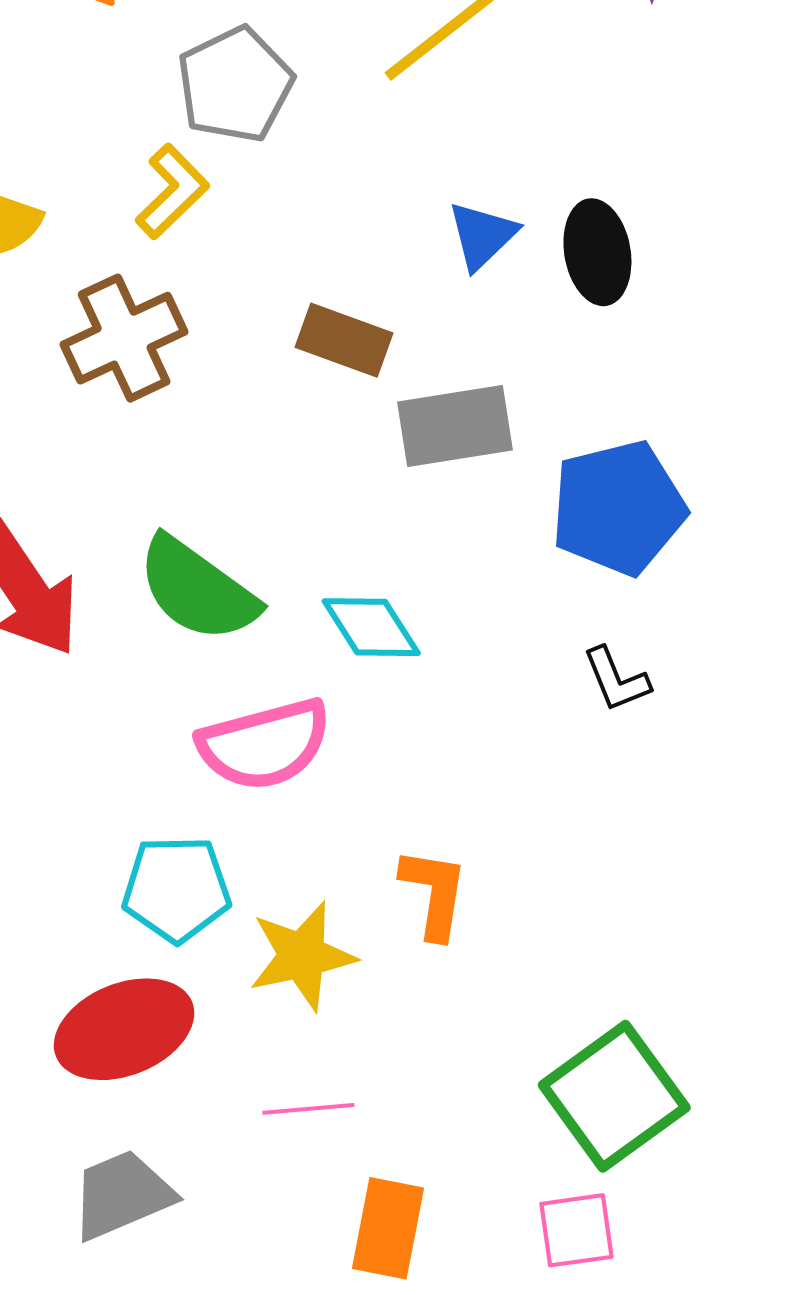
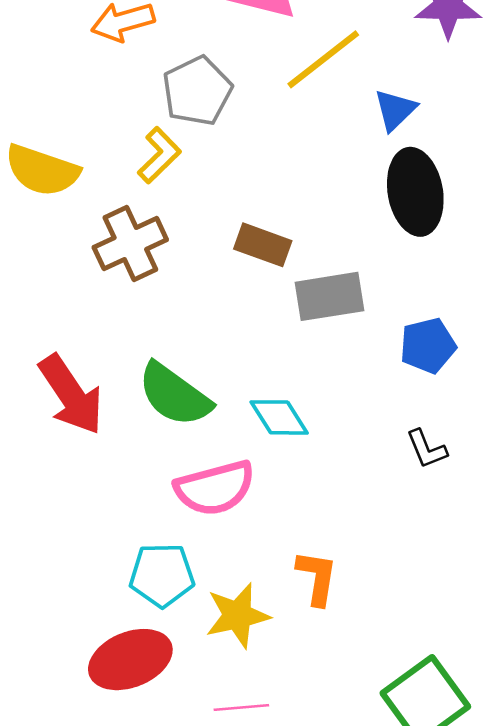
blue triangle: (482, 235) -> (395, 110), moved
black ellipse: (597, 252) -> (415, 192), size x1.4
blue pentagon: (618, 508) -> (428, 346), size x0.7

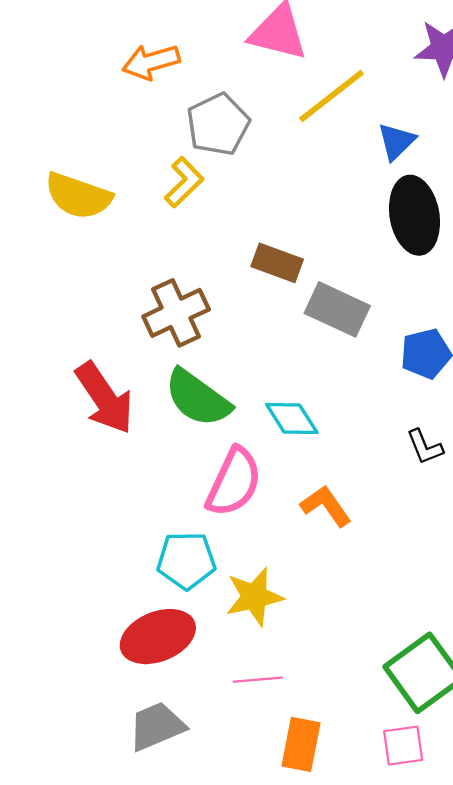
brown cross: (130, 243) -> (176, 313), moved
gray rectangle: (330, 296) -> (337, 309), turned 34
pink semicircle: (215, 488) -> (234, 482), turned -50
orange L-shape: (317, 578) -> (326, 506), moved, turned -44

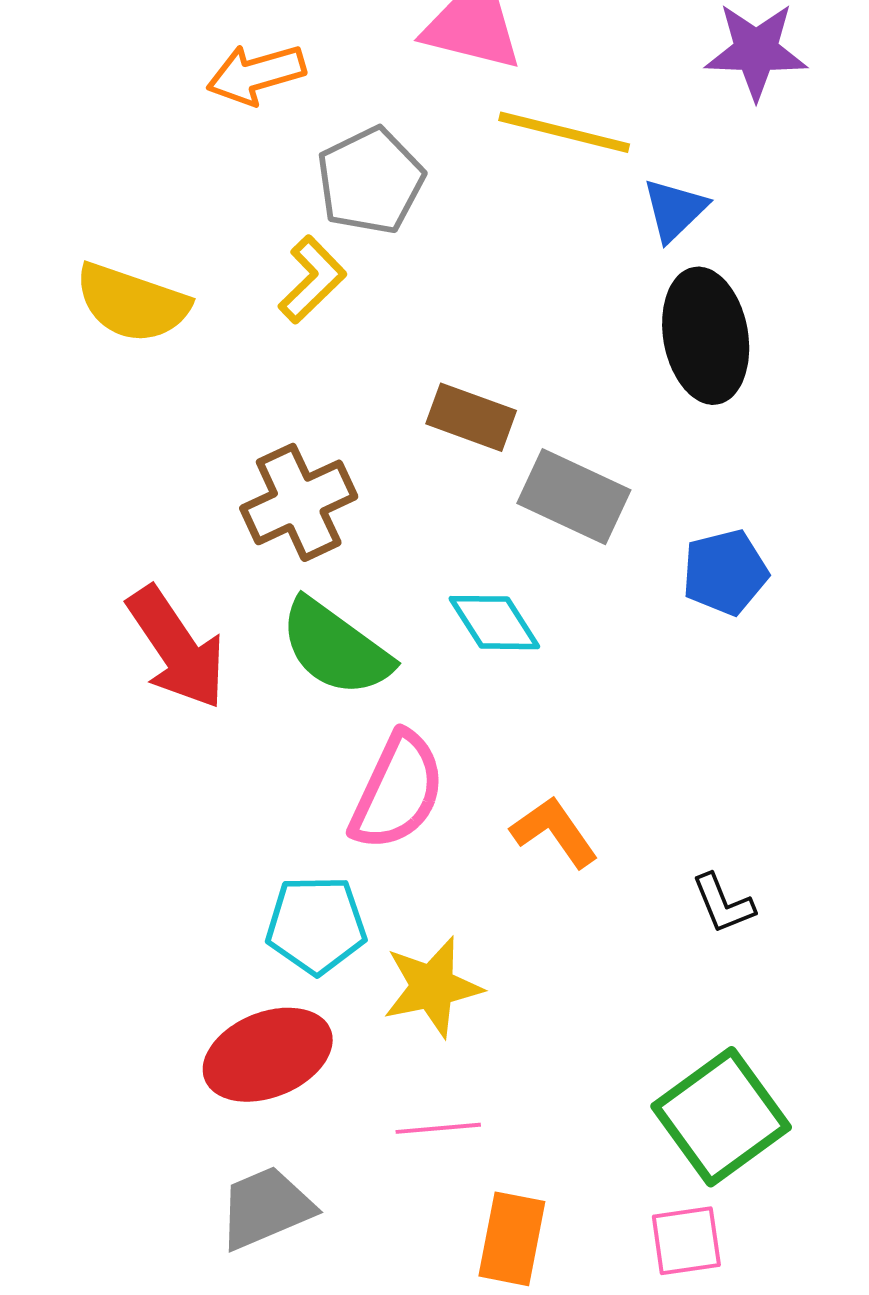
yellow line: (332, 96) -> (564, 132), turned 52
cyan diamond: (292, 418) -> (494, 623), moved
black L-shape: (425, 447) -> (723, 904), moved

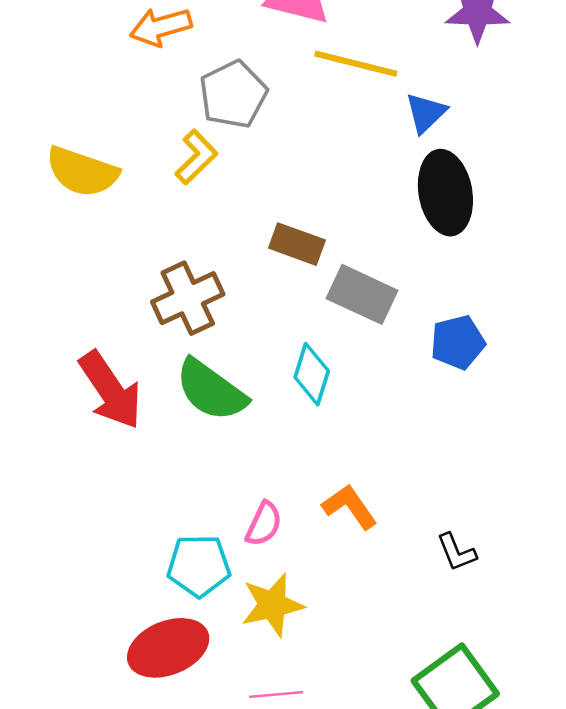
cyan diamond: (494, 623) -> (312, 374), turned 50
pink semicircle: (398, 791) -> (264, 524), moved, size x0.6

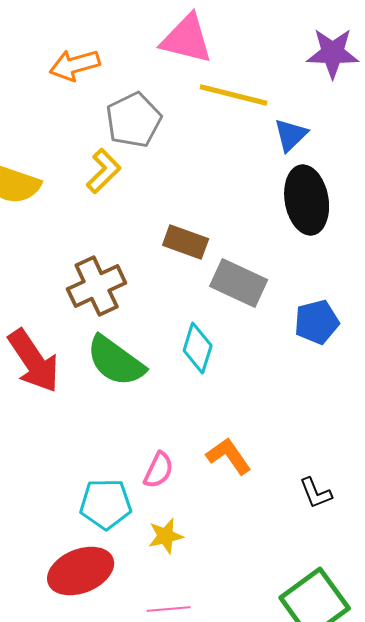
yellow star: (272, 605) -> (166, 536), size x0.7

